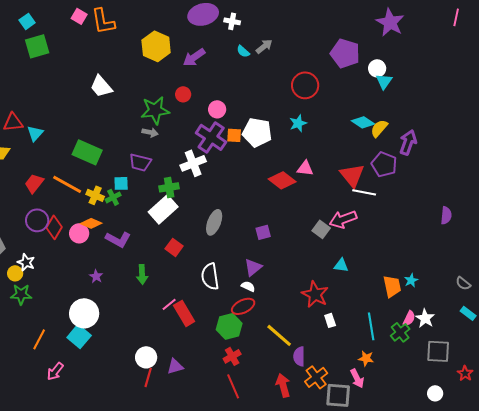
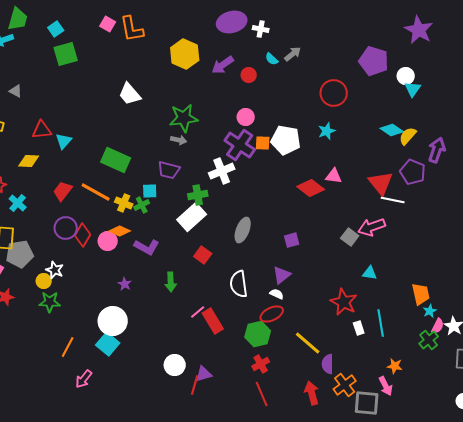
red circle: (183, 94) -> (249, 75), moved
cyan star: (411, 280) -> (430, 311), moved
cyan line: (371, 326) -> (381, 323), moved
red line: (148, 377) -> (195, 385), moved

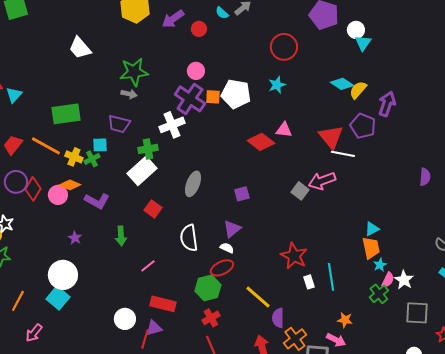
green rectangle: (116, 160) -> (66, 114), turned -32
cyan triangle: (370, 273) -> (372, 229), moved, turned -35
red rectangle: (213, 321) -> (163, 304), moved, turned -45
pink arrow: (386, 386) -> (336, 340), turned -36

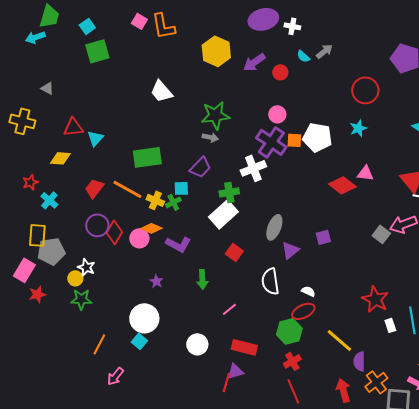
purple trapezoid: (119, 124) -> (200, 167), turned -60
purple triangle: (232, 229) -> (290, 250), moved
cyan square: (58, 298) -> (139, 341), size x0.7
white circle: (125, 319) -> (197, 344), moved

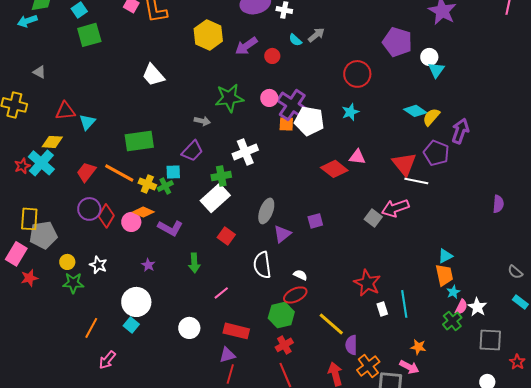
green star: (215, 115) -> (229, 98), moved
purple cross: (271, 142) -> (292, 105), moved
cyan cross: (49, 200) -> (41, 163), moved, size x1.5
white star: (86, 267) -> (98, 265), moved
red line: (226, 382) -> (230, 374), moved

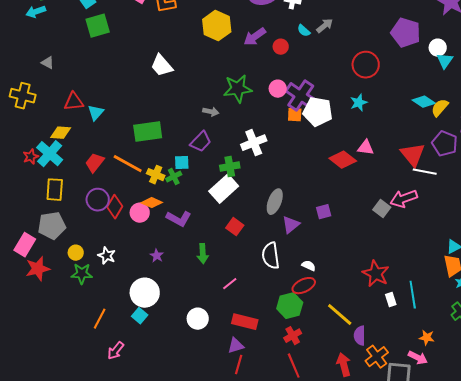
yellow rectangle: (29, 219) -> (55, 190), moved
red star: (29, 278) -> (38, 269), size x1.4

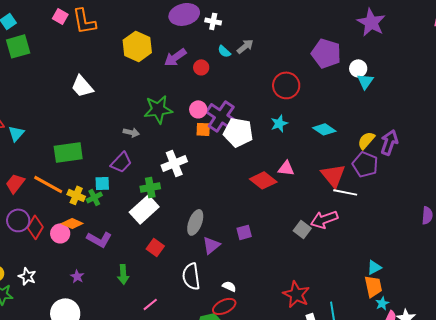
cyan diamond: (424, 102) -> (324, 129), moved
yellow semicircle: (440, 108) -> (366, 140), moved
orange square: (295, 115) -> (203, 129), moved

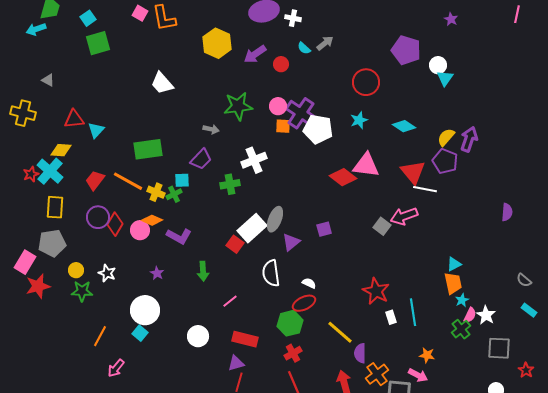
purple star: (371, 22) -> (451, 19), size x0.5
pink triangle: (286, 168) -> (366, 165), size x1.6
white rectangle: (144, 209) -> (252, 228), moved

